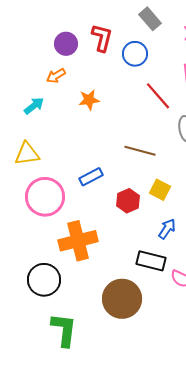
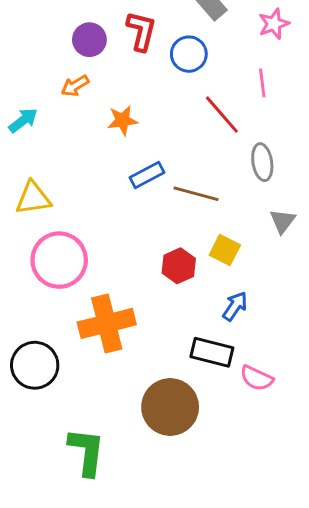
cyan arrow: (34, 106) -> (23, 120), moved
blue rectangle: (91, 177) -> (147, 175), moved
black circle: (44, 280) -> (35, 365), moved

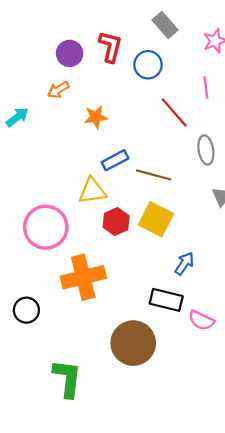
yellow triangle: (33, 198) -> (92, 191), moved
yellow square: (225, 250) -> (156, 219), moved, size x1.4
red hexagon: (179, 266) -> (116, 222), moved
black circle: (35, 365) -> (26, 310), size x0.7

